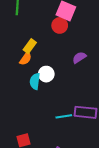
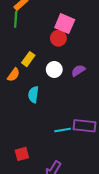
orange semicircle: (26, 59) -> (14, 75), moved
white circle: (46, 74) -> (54, 69), moved

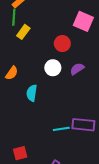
pink square: (65, 24) -> (83, 21), moved
red circle: (58, 38) -> (62, 44), moved
yellow rectangle: (28, 59) -> (23, 32), moved

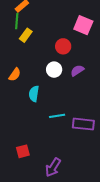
cyan line: (61, 129) -> (57, 116), moved

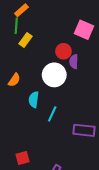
white circle: (54, 70) -> (54, 75), size x1.5
purple semicircle: (77, 71) -> (74, 62), moved, turned -56
cyan line: (57, 116) -> (52, 114), moved, turned -56

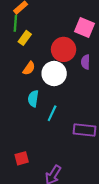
red circle: (63, 51) -> (64, 49), size x1.5
purple semicircle: (74, 62) -> (86, 62), moved
orange semicircle: (14, 80) -> (29, 68), moved

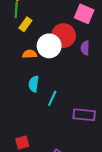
orange semicircle: (29, 68) -> (30, 54), turned -128
white circle: (54, 74) -> (49, 46), moved

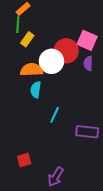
pink square: (84, 14) -> (87, 40), moved
orange semicircle: (30, 54) -> (31, 70), size x1.5
cyan semicircle: (34, 84) -> (36, 90), moved

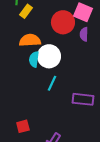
white circle: (51, 61) -> (49, 56), moved

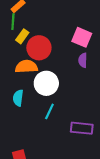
red circle: (63, 22) -> (39, 48), moved
cyan semicircle: (34, 59) -> (18, 98), moved

